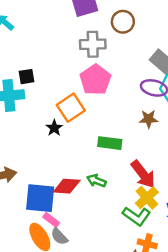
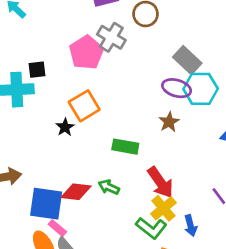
gray cross: (93, 44) -> (111, 37), turned 30
pink pentagon: (95, 80) -> (86, 52), moved
brown star: (149, 119) -> (169, 122), turned -30

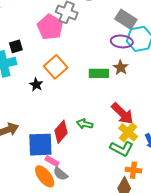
black star: (65, 127) -> (36, 85), moved
green rectangle: (125, 147) -> (99, 73), moved
red diamond: (76, 192) -> (61, 132), turned -45

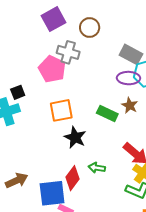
orange square: (56, 67) -> (61, 110), turned 35
green rectangle: (99, 73) -> (107, 113), turned 30
black star: (36, 85) -> (75, 137), moved, size x1.5

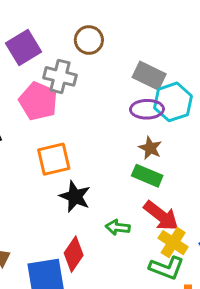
purple square: (54, 19) -> (24, 48), moved
green rectangle: (107, 113) -> (147, 176), moved
green arrow: (97, 168) -> (118, 227), moved

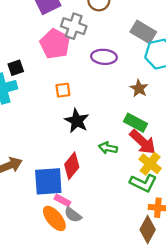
purple ellipse: (147, 109) -> (104, 57), moved
orange square: (54, 159) -> (63, 90), size x0.6
green rectangle: (147, 176) -> (136, 123), moved

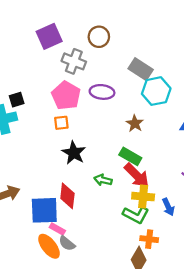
pink pentagon: (55, 44) -> (66, 96), moved
yellow cross: (150, 164) -> (143, 197), turned -35
red diamond: (72, 166) -> (67, 196), turned -35

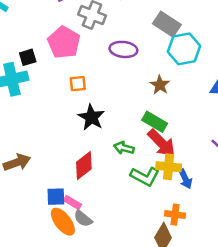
pink pentagon: (66, 96) -> (64, 42), moved
red diamond: (67, 196) -> (84, 165), turned 45
blue arrow: (168, 207) -> (185, 179), moved
blue square: (44, 210) -> (56, 197), moved, size x0.6
green L-shape: (136, 215) -> (145, 176), moved

